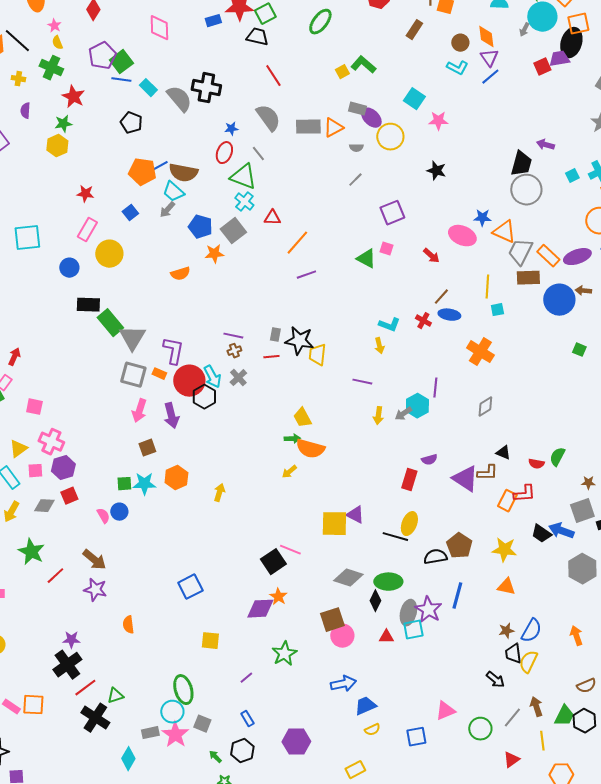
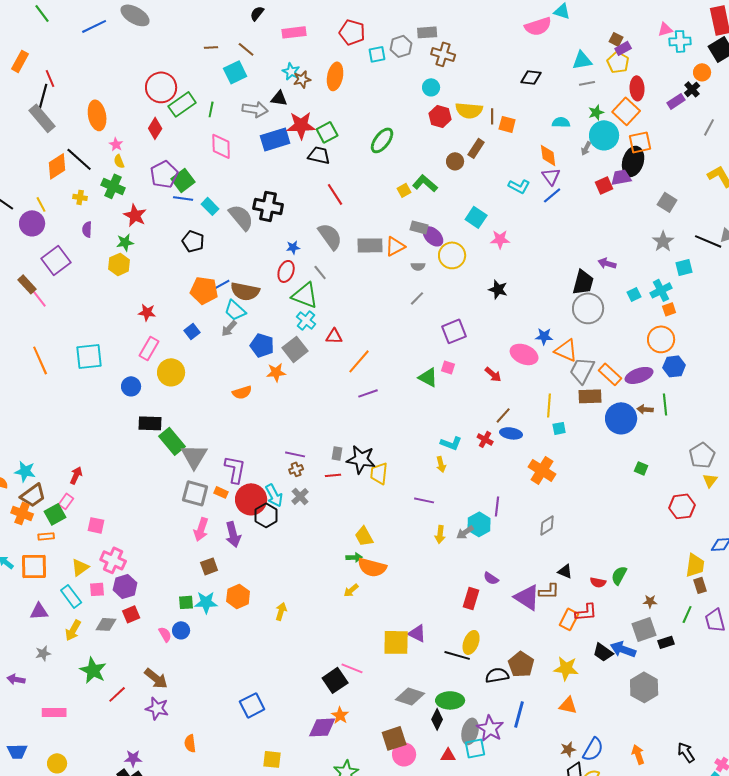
blue rectangle: (213, 21) -> (275, 139), size x1.8
brown circle: (460, 43) -> (455, 161), moved
purple semicircle: (429, 460) -> (491, 578), turned 49

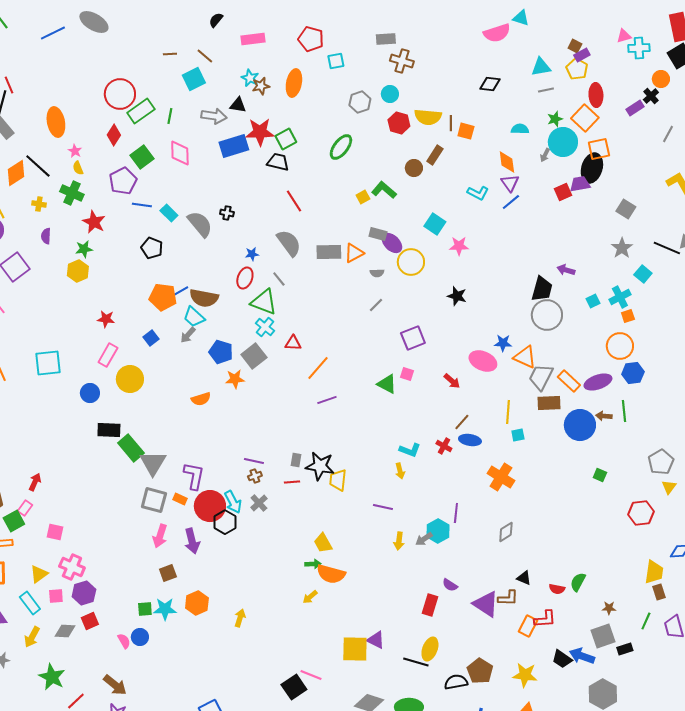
gray hexagon: (401, 46) -> (360, 102), moved
green square: (183, 180) -> (142, 157), moved
black cross: (268, 206) -> (227, 213), size x0.5
cyan square: (684, 267) -> (643, 274), turned -36

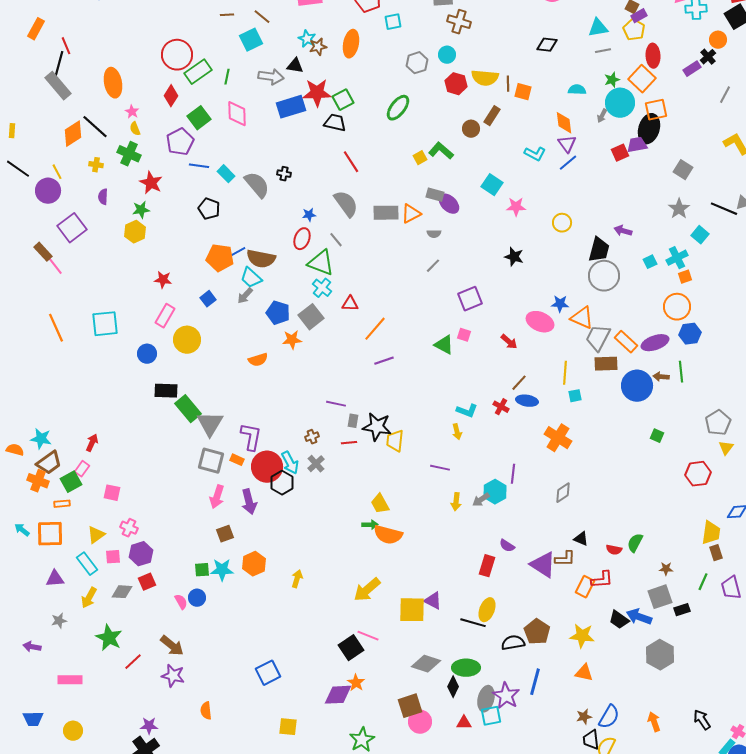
yellow circle: (411, 262) -> (562, 223), moved, size x0.7
purple line: (254, 461) -> (336, 404), moved
pink cross: (72, 567) -> (129, 528), size x0.7
yellow arrow: (310, 597) -> (367, 590), moved, size x1.8

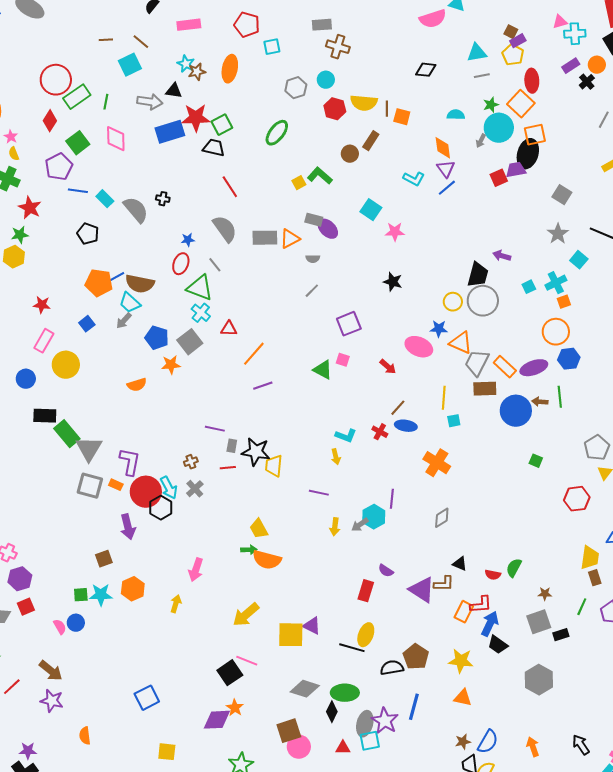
purple rectangle: (692, 69) -> (571, 66), moved
yellow circle: (562, 223) -> (453, 302), moved
pink arrow: (217, 497) -> (196, 570), moved
blue arrow: (639, 617) -> (490, 624), moved, turned 95

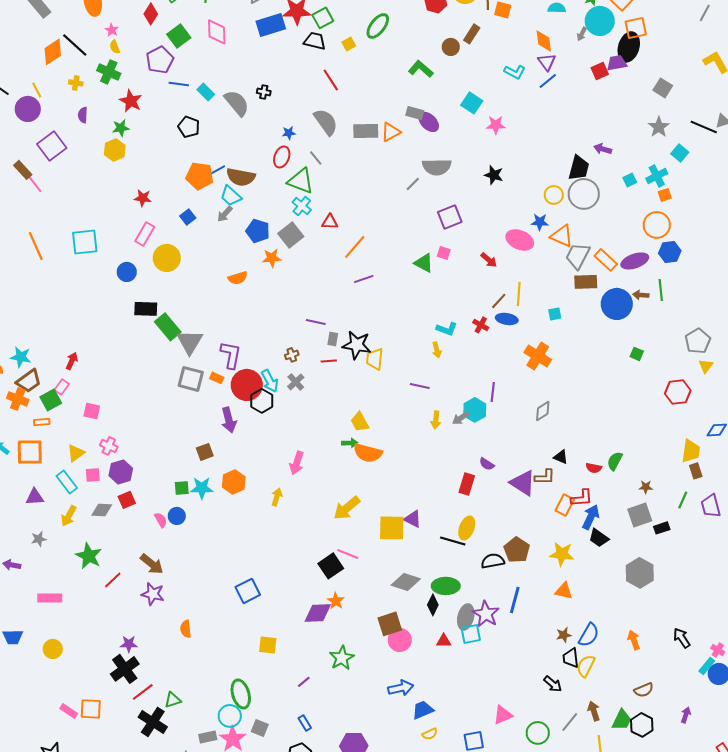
yellow square: (299, 183) -> (349, 44), moved
gray semicircle: (313, 259) -> (437, 167), moved, size x2.0
yellow line: (444, 398) -> (519, 294), moved

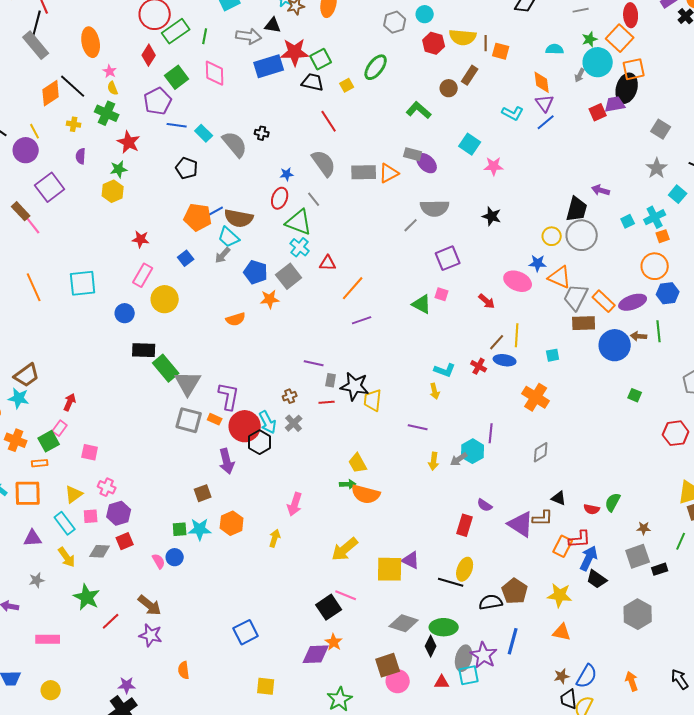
brown trapezoid: (29, 381) -> (27, 375), moved
yellow arrow: (69, 516) -> (67, 557), turned -65

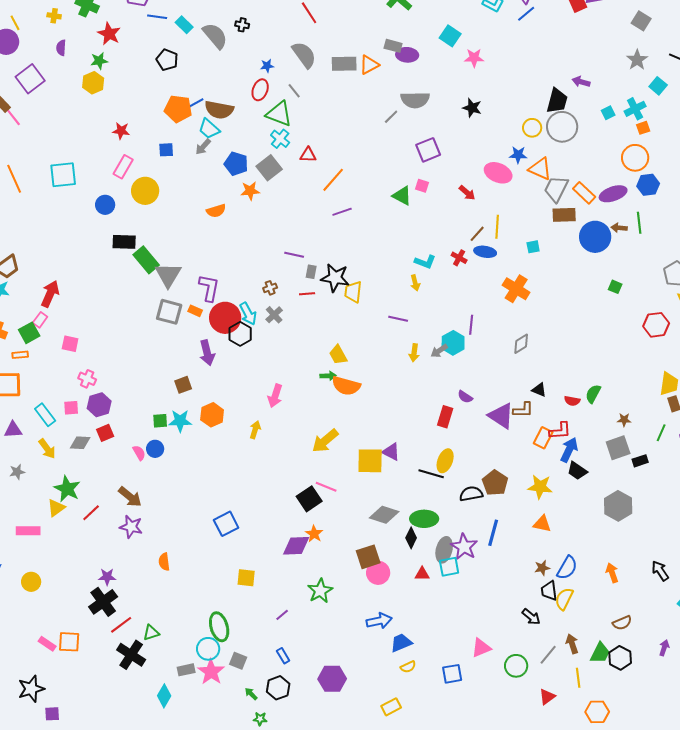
purple ellipse: (427, 163) -> (407, 55), turned -40
blue square: (186, 258) -> (166, 150), turned 35
red arrow: (70, 402) -> (50, 294), size x1.5
yellow triangle: (74, 494) -> (56, 508), moved

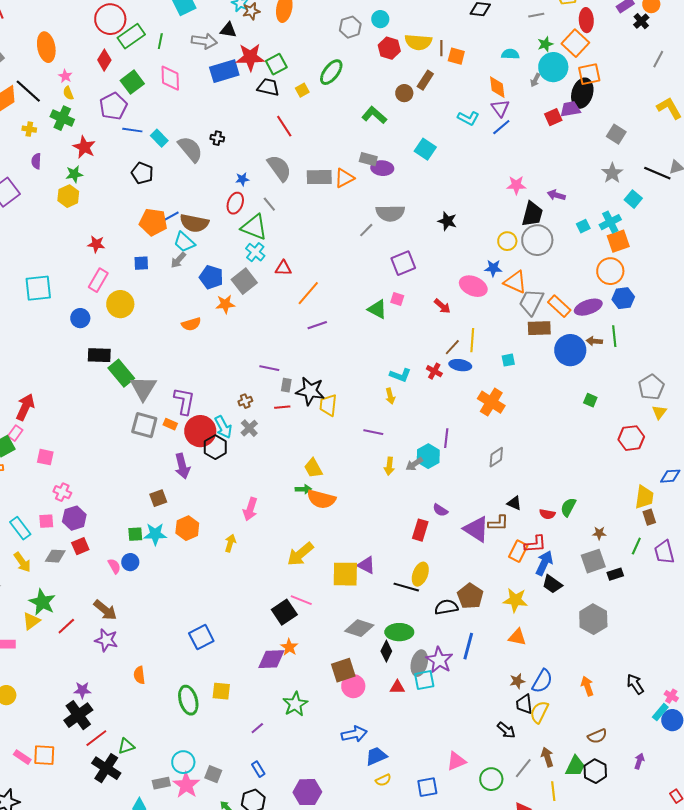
pink star: (474, 58) -> (516, 185), moved
orange square: (643, 128) -> (618, 241), size x1.6
green ellipse: (219, 627) -> (188, 700), moved

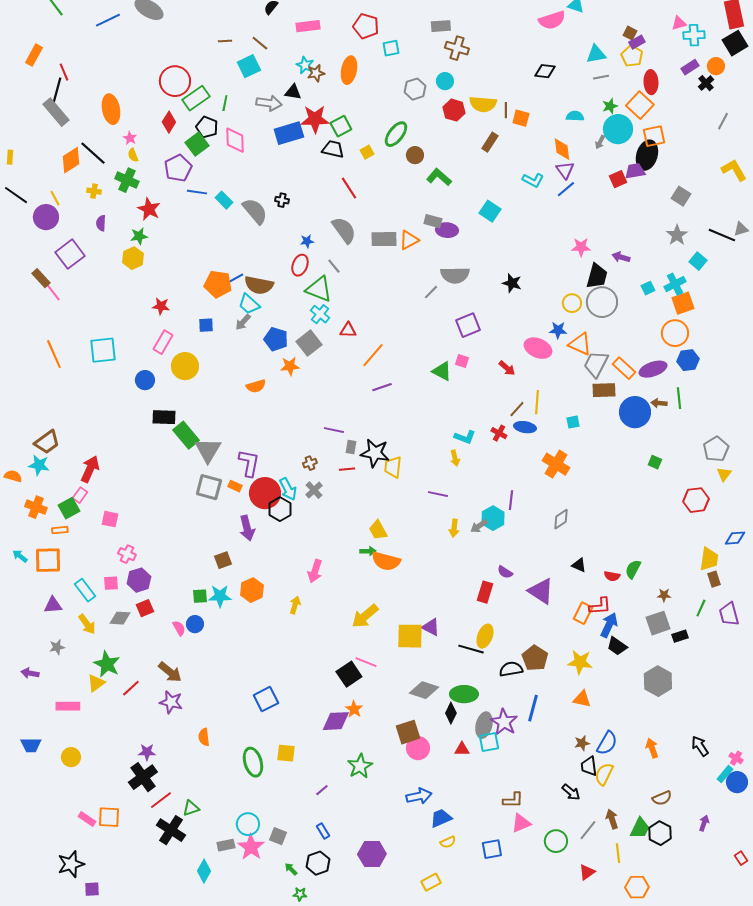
brown circle: (404, 93) -> (415, 155), moved
black pentagon: (142, 173) -> (207, 127), moved
brown L-shape: (498, 523) -> (513, 800), moved

